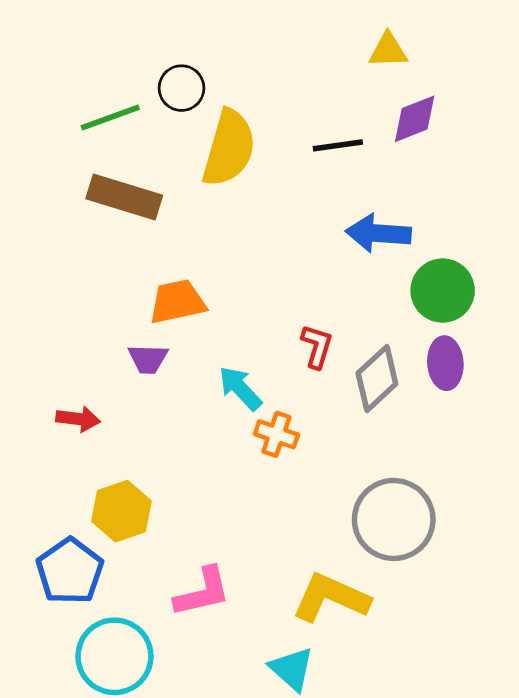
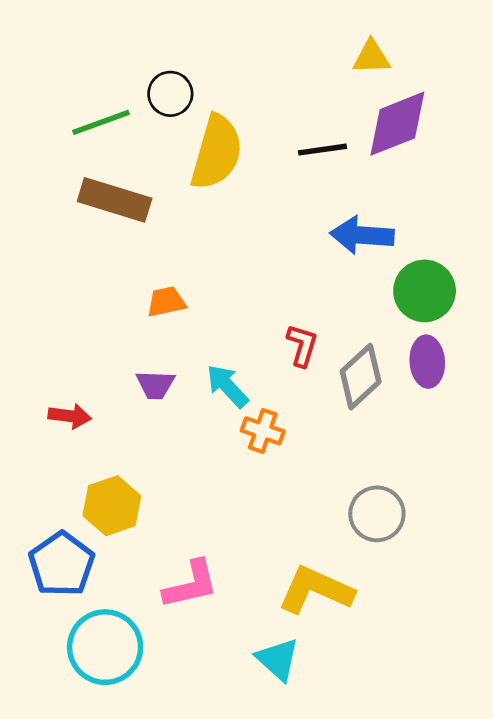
purple diamond: (415, 119) -> (397, 124), size x1.4
orange trapezoid: (177, 302) -> (166, 302), size x0.7
purple trapezoid: (148, 359) -> (155, 385), moved
gray circle: (394, 519) -> (377, 514), size x0.7

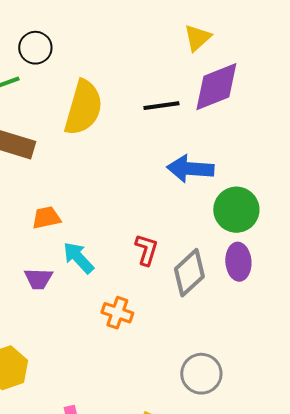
yellow triangle: (372, 57) -> (197, 38), turned -40
black circle: (170, 94) -> (35, 48), moved
cyan arrow: (227, 386) -> (78, 258), moved

